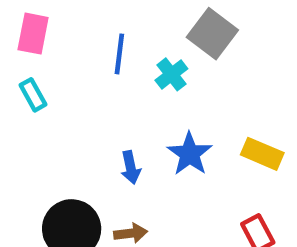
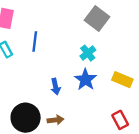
blue line: (119, 54) -> (35, 42), moved
cyan cross: (171, 74) -> (88, 53), moved

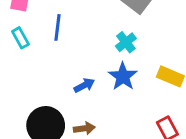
blue arrow: (56, 86) -> (84, 85), turned -105

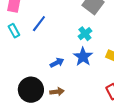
blue line: (58, 27) -> (39, 24), turned 30

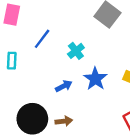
cyan rectangle: (14, 31) -> (12, 61), moved, turned 32
cyan cross: (85, 34) -> (76, 51), moved

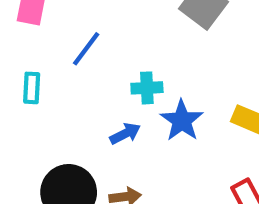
cyan cross: (76, 51) -> (147, 88), moved, turned 35

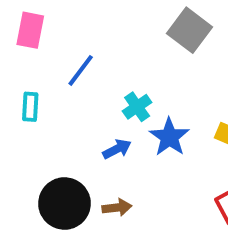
cyan cross: (147, 88) -> (137, 107), turned -32

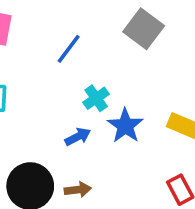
blue line: (81, 70) -> (69, 49), moved

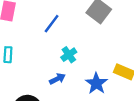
blue star: (125, 126) -> (96, 83), moved

